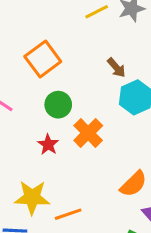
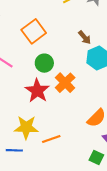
red star: (48, 144) -> (37, 91), size x1.6

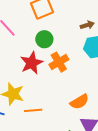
brown arrow: (85, 37) -> (87, 25), turned -80

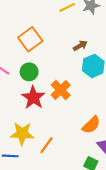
green circle: (44, 39) -> (29, 72), moved
orange line: (33, 110) -> (47, 145), turned -36

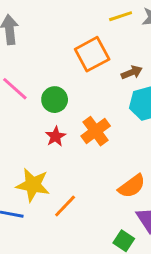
orange square: (30, 39) -> (92, 54), moved
red star: (33, 98) -> (56, 136), size x0.6

